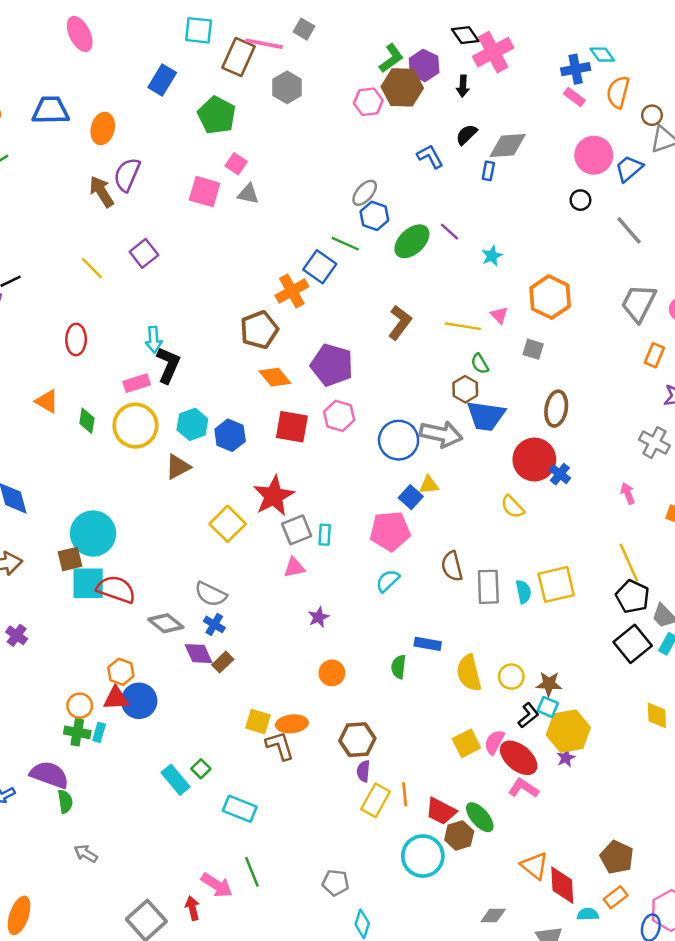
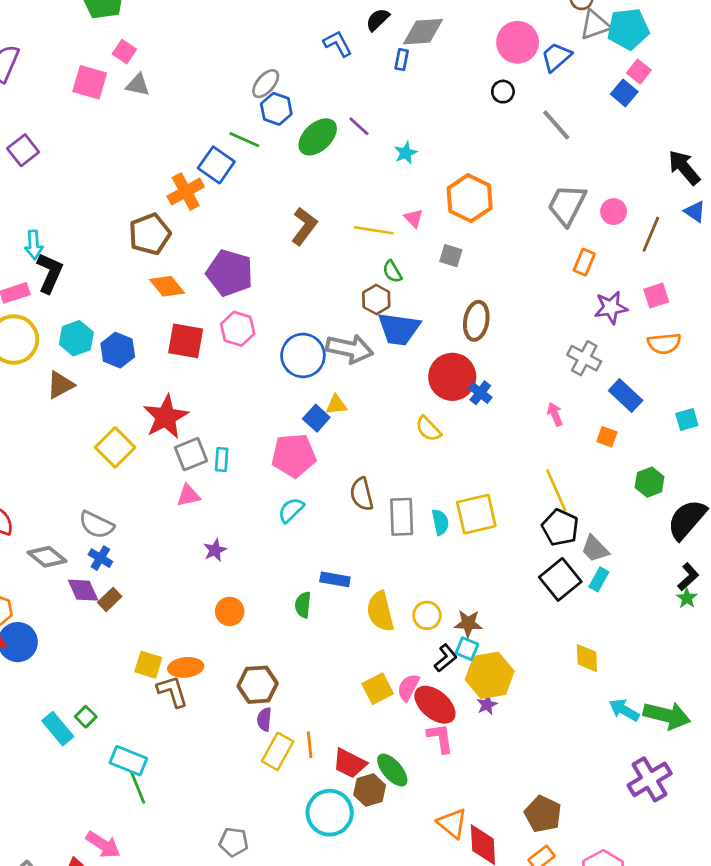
pink L-shape: (523, 788) -> (440, 738), turned 48
green line: (252, 872) -> (138, 787), moved

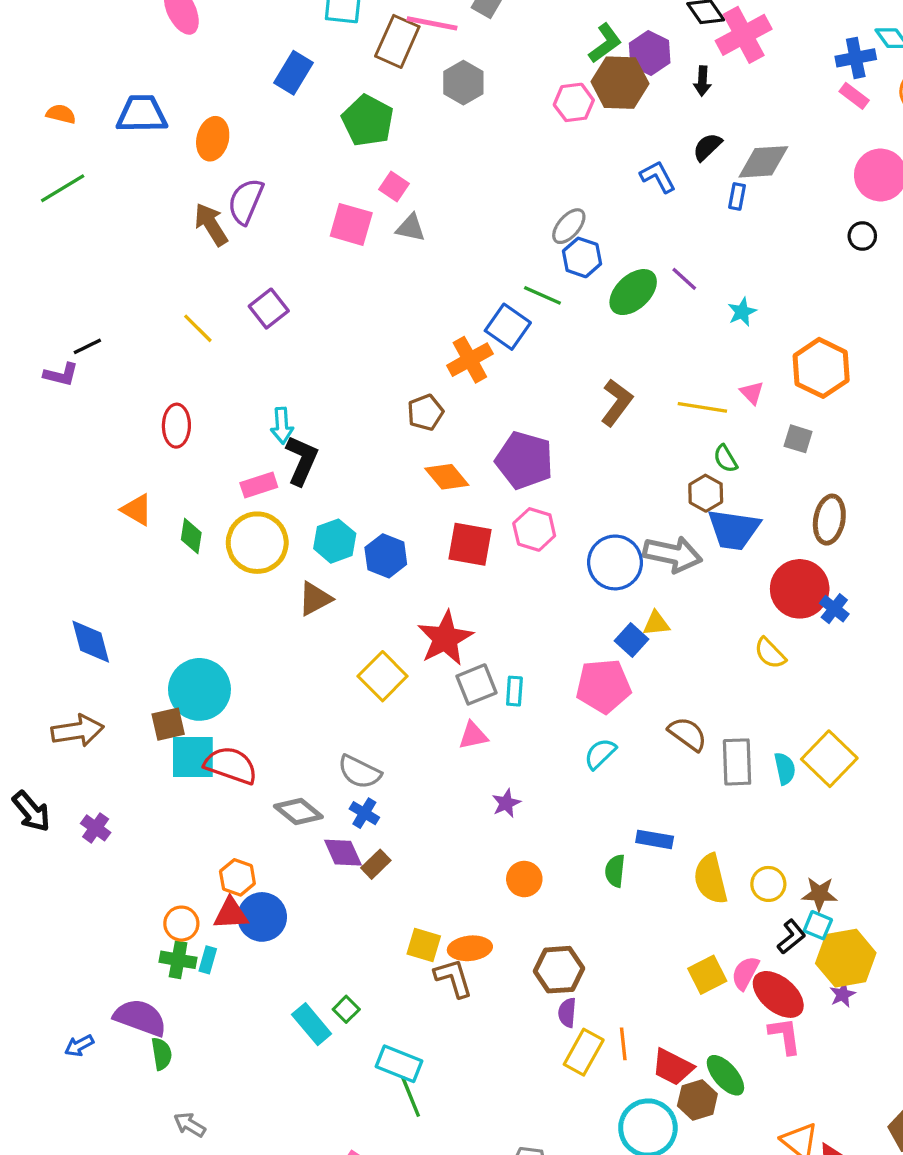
brown pentagon: (150, 234) -> (425, 412), size x0.7
brown semicircle: (362, 494) -> (688, 734), turned 140
yellow square: (476, 514) -> (829, 759), turned -33

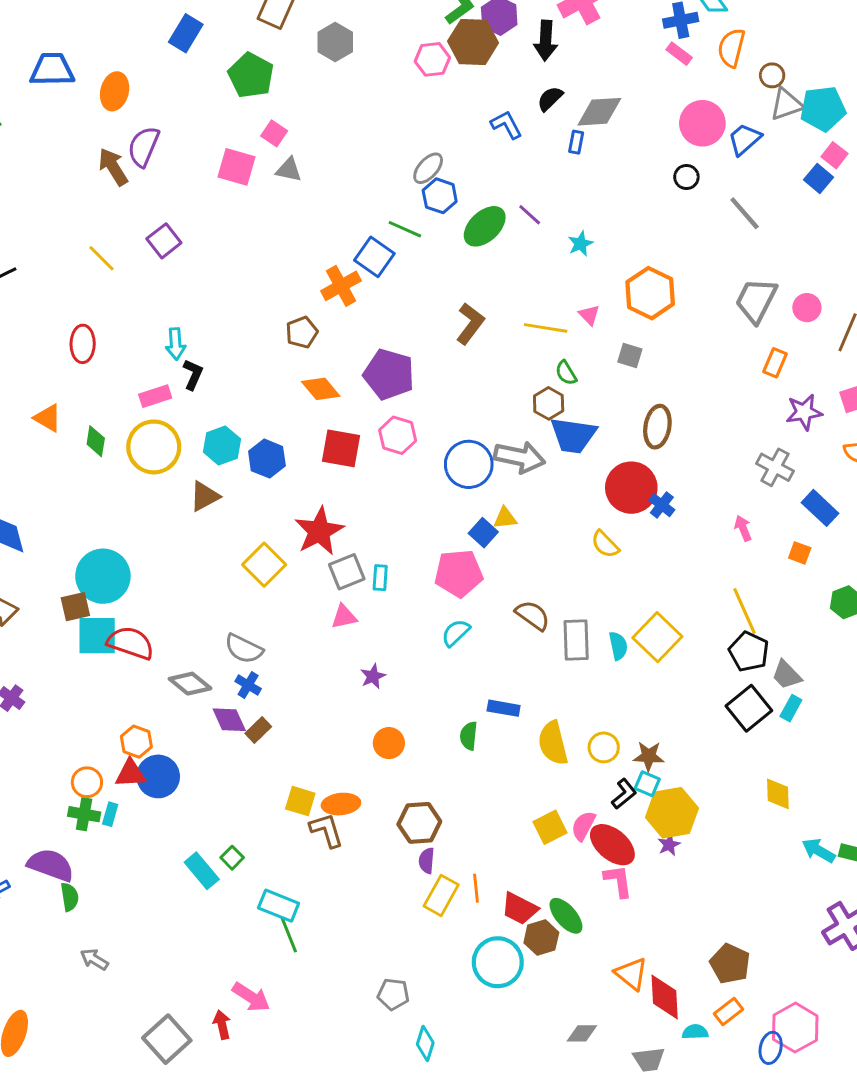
black arrow: (702, 81) -> (546, 41), size x1.5
black L-shape: (302, 460) -> (193, 374), size x0.7

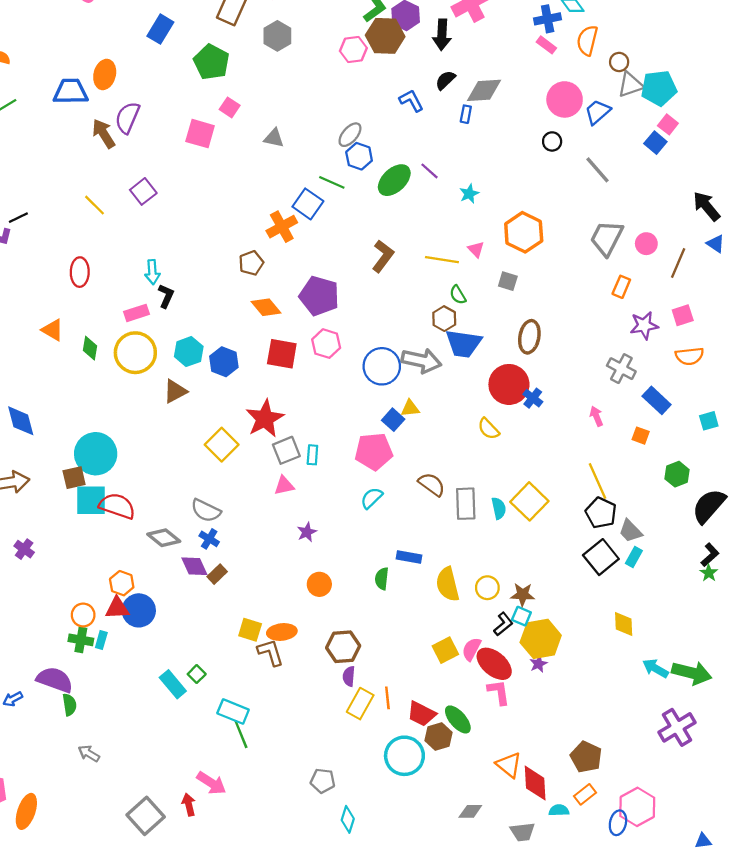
blue trapezoid: (52, 70) -> (71, 92), moved
gray triangle: (289, 170) -> (274, 138), moved

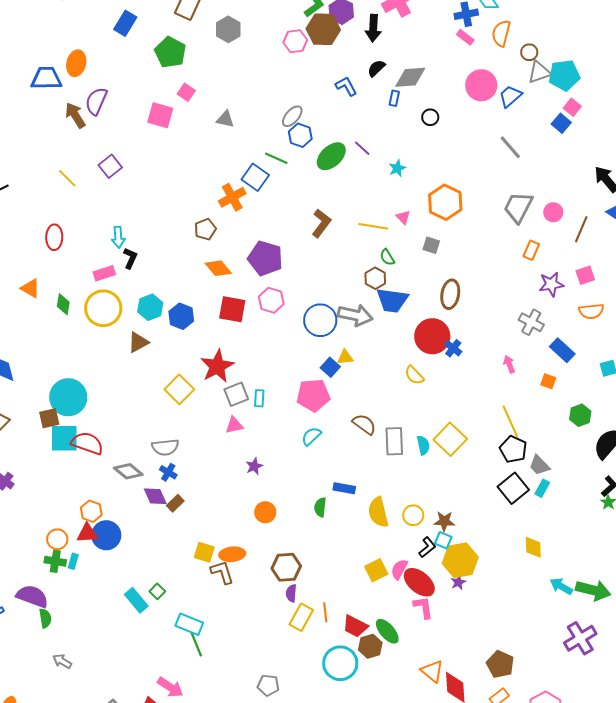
black circle: (552, 141) -> (430, 117), moved
gray semicircle: (206, 511) -> (165, 447), turned -32

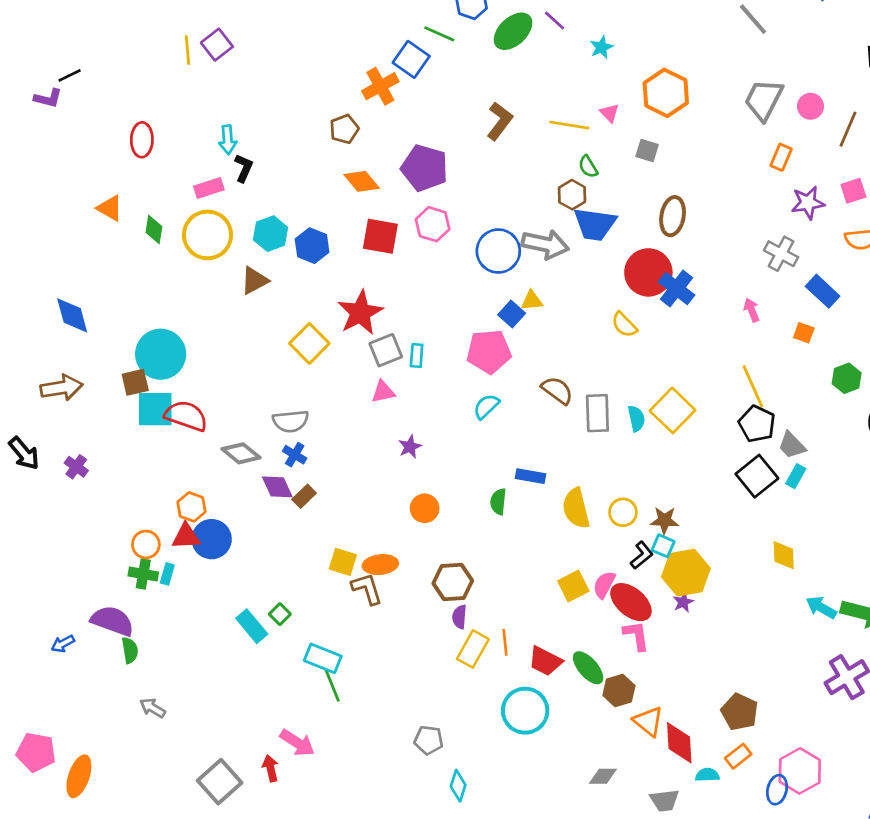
yellow line: (67, 178) -> (187, 50), moved, turned 40
blue cross: (453, 348) -> (677, 289), size x1.5
brown hexagon: (370, 646) -> (619, 691), moved

